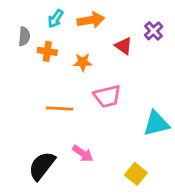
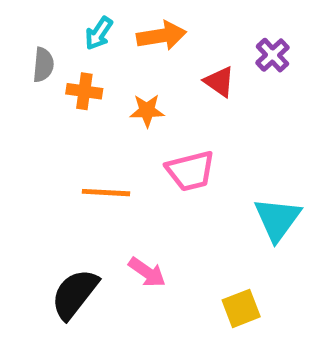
cyan triangle: (156, 124) -> (277, 219), turned -40
yellow square: (136, 174) -> (241, 308), turned 30

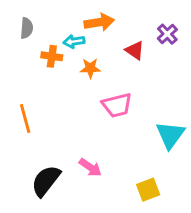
cyan arrow: (99, 33) -> (74, 41), moved, turned 48
gray semicircle: (43, 65) -> (27, 28), moved
orange line: (106, 193) -> (25, 119), moved, turned 72

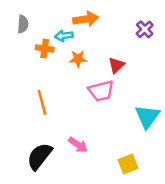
red triangle: (135, 50) -> (116, 65), moved, turned 42
orange line: (25, 119) -> (42, 102), moved

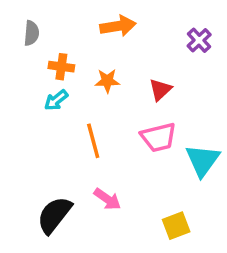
cyan arrow: (64, 36) -> (56, 100), moved, turned -30
pink trapezoid: (101, 91) -> (158, 137), moved
orange line: (42, 102) -> (93, 141), moved

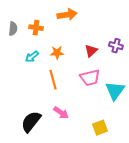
gray semicircle: (31, 33) -> (13, 29), moved
purple cross: (199, 40) -> (116, 46), moved, turned -32
orange cross: (61, 67) -> (36, 28), moved
orange star: (107, 81) -> (57, 53), moved

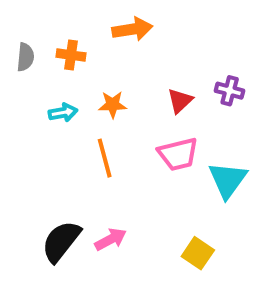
cyan arrow: (32, 57) -> (63, 113), turned -152
pink arrow: (61, 113) -> (111, 239), moved, turned -63
yellow square: (100, 128) -> (198, 253), turned -35

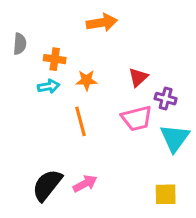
orange cross: (71, 55) -> (55, 59), moved
purple cross: (230, 91) -> (166, 99), moved
yellow square: (198, 253) -> (166, 194), moved, turned -35

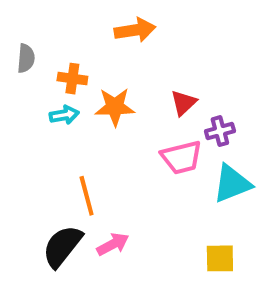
orange star: (87, 80) -> (115, 107), size x1.4
purple cross: (166, 99) -> (220, 131), turned -30
orange line: (81, 121) -> (87, 196), moved
cyan triangle: (175, 138) -> (232, 184), turned 32

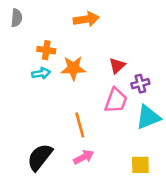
gray semicircle: (26, 58) -> (17, 18), moved
pink trapezoid: (182, 157) -> (116, 100), turned -56
orange line: (87, 196) -> (80, 125), moved
pink arrow: (113, 244) -> (84, 157), moved

